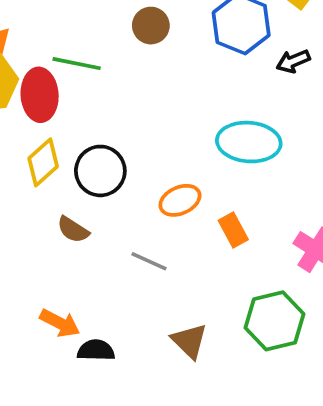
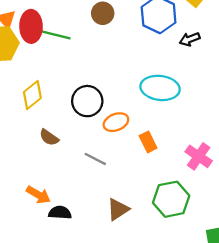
red ellipse: (40, 95) -> (31, 26), moved
black circle: (100, 171) -> (87, 101), moved
brown triangle: (189, 341) -> (118, 209), turned 40

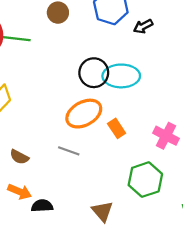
black circle: (87, 101) -> (94, 73), moved
orange ellipse: (116, 122) -> (84, 114), size x1.5
brown semicircle: (49, 137) -> (19, 157), moved
brown triangle: (118, 209) -> (102, 211), moved, turned -30

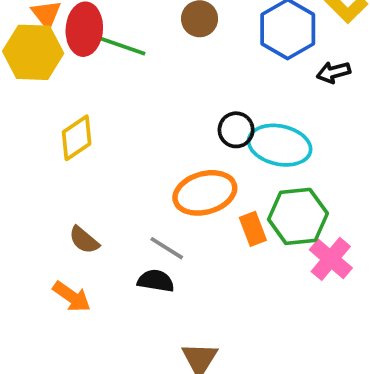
black circle: (94, 73) -> (236, 130), size x0.7
green hexagon: (145, 180) -> (298, 216), moved
black semicircle: (42, 206) -> (156, 281), moved

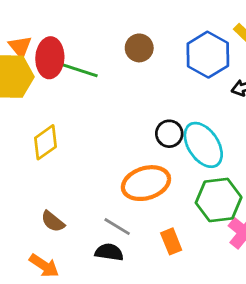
cyan ellipse: (280, 145) -> (203, 145), turned 45
orange rectangle: (253, 229) -> (171, 241), moved

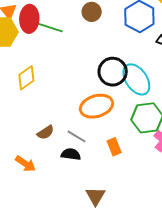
black circle: (169, 134) -> (113, 72), size x1.5
brown semicircle: (53, 221) -> (46, 132), moved, turned -72

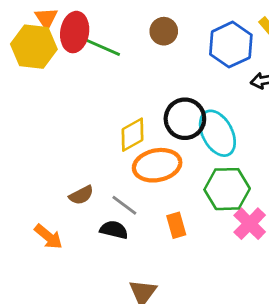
yellow diamond: (26, 78) -> (133, 135), moved

